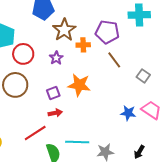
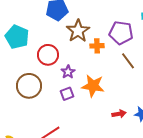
red circle: (23, 54) -> (48, 55), moved
purple star: (56, 58) -> (68, 72), moved
red arrow: (55, 113) -> (119, 114), moved

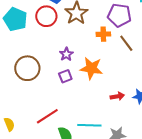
orange cross: (97, 46) -> (103, 34), moved
red circle: (48, 55) -> (46, 16), moved

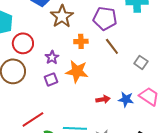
red circle: (46, 16) -> (23, 43), moved
orange cross: (103, 34) -> (81, 41), moved

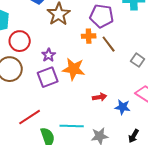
orange cross: (81, 41) -> (89, 36), moved
purple square: (51, 79) -> (48, 77), size x1.5
blue star: (126, 99) -> (123, 107), moved

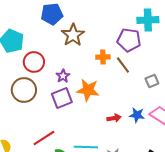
purple pentagon: (102, 16) -> (129, 40), moved
gray square: (138, 60) -> (152, 81), turned 32
blue star: (123, 107) -> (137, 115), moved

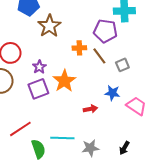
gray square: (152, 81) -> (122, 65), moved
orange star: (88, 90) -> (64, 81), turned 30
blue star: (137, 115) -> (112, 93), moved

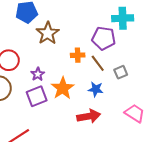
blue star: (112, 93) -> (96, 89), moved
red arrow: (90, 109) -> (89, 116), size x1.6

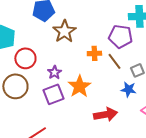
blue star: (96, 89) -> (128, 89), moved

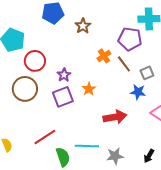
brown star: (64, 31) -> (83, 26), moved, size x0.7
orange cross: (94, 53) -> (104, 56), turned -32
orange star: (79, 86) -> (89, 89), size x0.6

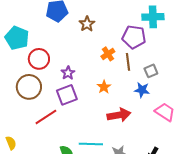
brown line: (124, 64) -> (128, 62), turned 30
orange star: (89, 89) -> (104, 87), moved
red line: (45, 137) -> (46, 117), moved

